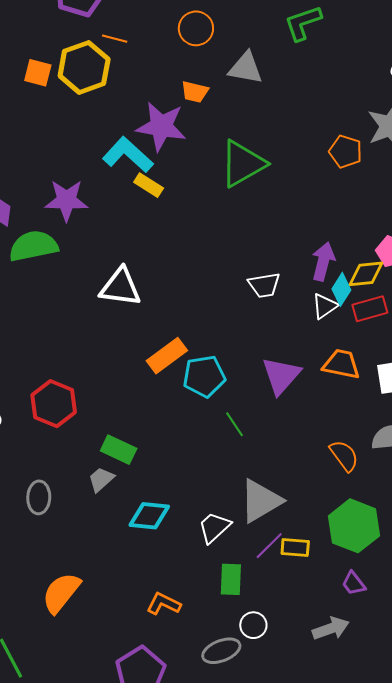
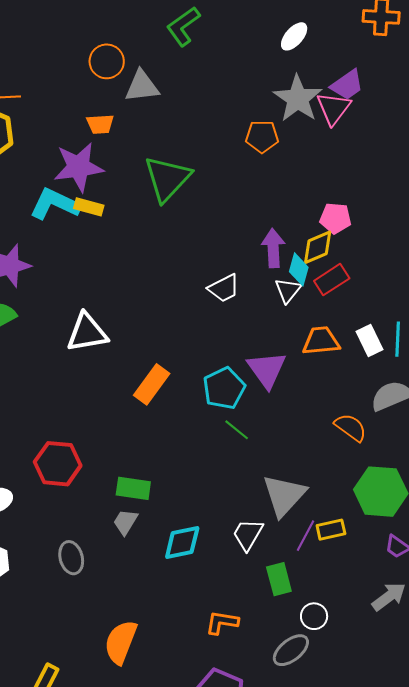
orange circle: (196, 28) -> (107, 61), moved
yellow rectangle: (149, 185) -> (89, 207), moved
cyan pentagon: (204, 376) -> (224, 388), moved

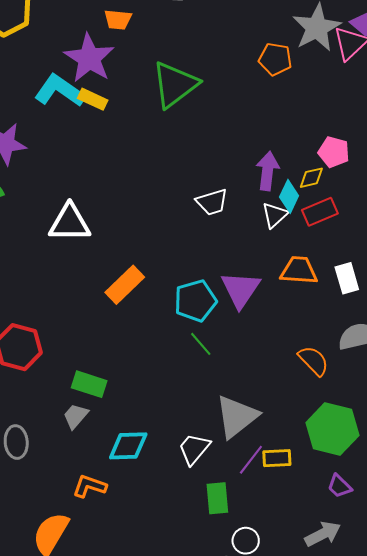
purple star: (79, 167) -> (89, 58), turned 30
yellow diamond: (318, 247) -> (311, 178), size x0.7
orange L-shape: (222, 622) -> (90, 486), moved

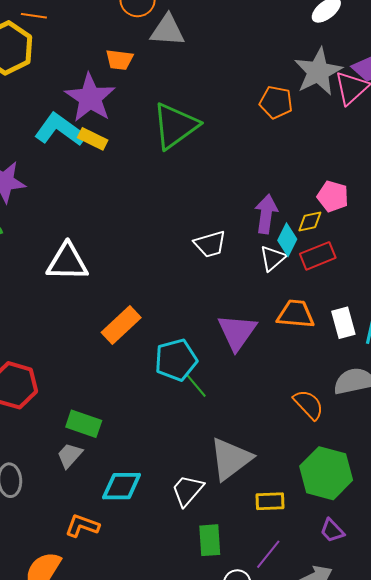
cyan pentagon: (195, 301) -> (176, 360), moved
purple line: (251, 460) -> (268, 554), moved

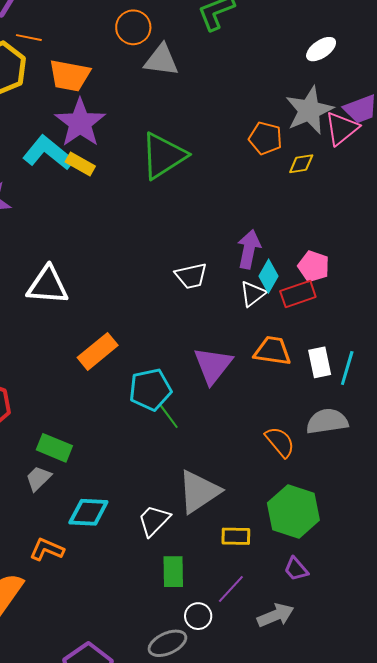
orange trapezoid: (119, 60) -> (69, 76), moved, size x1.5
pink pentagon: (333, 196) -> (314, 266), moved
yellow diamond: (310, 222) -> (301, 164), moved

